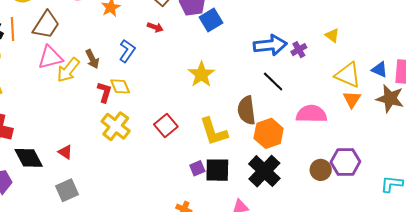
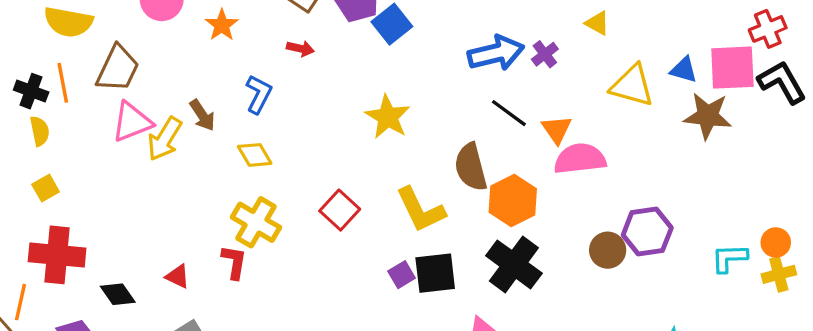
red L-shape: (105, 92) -> (234, 262), moved
orange triangle: (352, 99) -> (557, 129), moved
black diamond: (29, 158) -> (118, 294), size x0.7

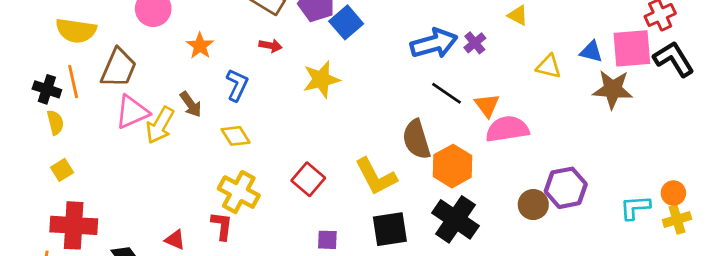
orange star: (222, 25) -> (200, 46), moved
yellow triangle: (632, 86) -> (549, 66), size x0.7
yellow star: (388, 117) -> (321, 79), moved, turned 30
purple square: (402, 275) -> (327, 240), moved, turned 35

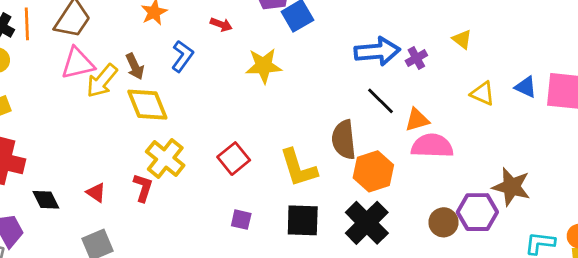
brown star: (613, 89) -> (511, 187), moved
orange triangle: (487, 105) -> (417, 120), turned 40
yellow diamond: (236, 136) -> (147, 105), moved, size x1.5

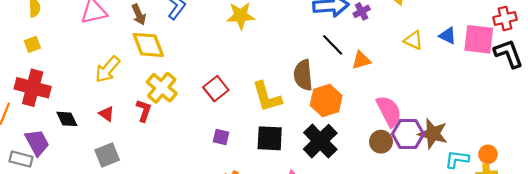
yellow arrow: (102, 81) -> (107, 69), moved
pink semicircle: (432, 146) -> (389, 111), moved, turned 60
brown star: (511, 187) -> (433, 134), moved

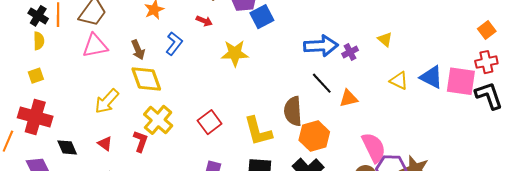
blue triangle: (448, 36) -> (431, 77), size x1.4

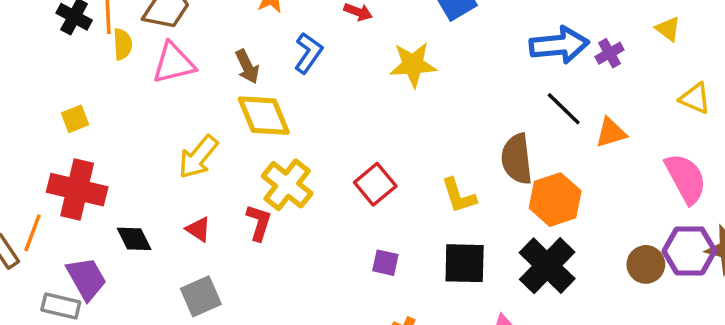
yellow semicircle: (39, 41) -> (123, 44), moved
yellow L-shape: (258, 131) -> (459, 196), size x0.7
pink semicircle: (374, 148) -> (686, 178), moved

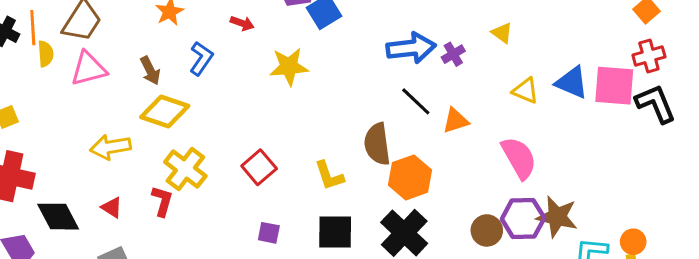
yellow diamond: (264, 116) -> (165, 111), turned -48
yellow arrow: (198, 157) -> (111, 147), turned 42
black diamond: (134, 239) -> (58, 217), size x1.4

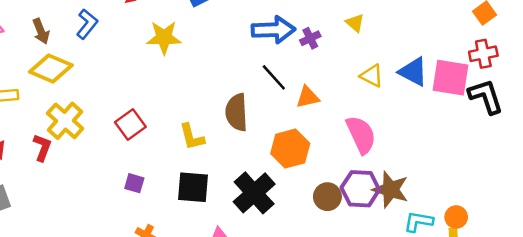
orange hexagon: (410, 177) -> (290, 149), moved

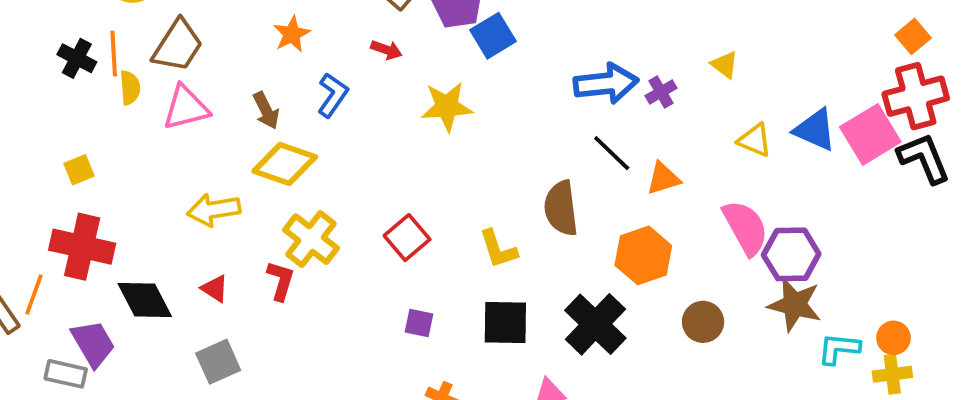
red cross: (483, 54) -> (916, 96), size x1.5
pink square: (451, 78) -> (870, 134), turned -36
purple hexagon: (360, 189) -> (791, 254), moved

